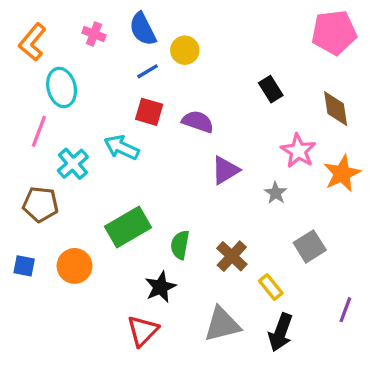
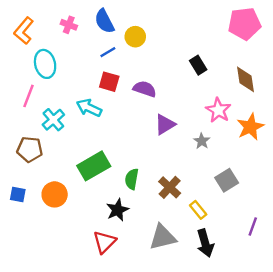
black arrow: (280, 332) -> (205, 243), turned -36

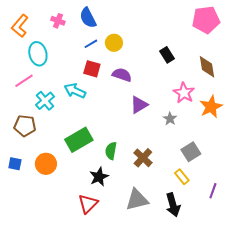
yellow circle: (135, 37) -> (114, 43), moved
pink line: (28, 96) -> (24, 81), turned 36
yellow rectangle: (198, 210) -> (182, 177), moved

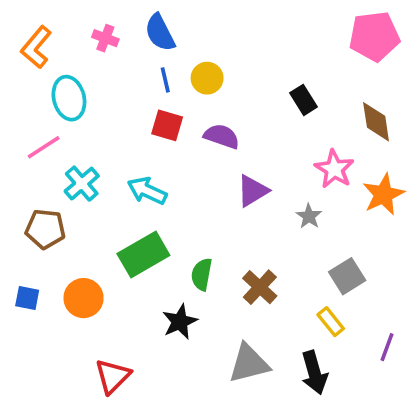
blue line: (91, 44) -> (165, 80), turned -72
cyan arrow: (75, 91) -> (147, 191), moved
red triangle: (88, 204) -> (113, 376), moved

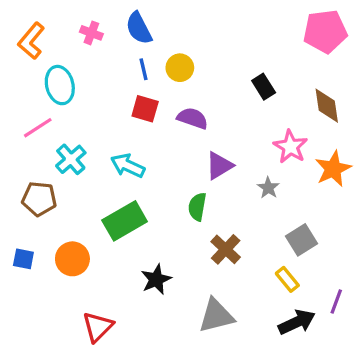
green semicircle: (202, 274) -> (197, 207), moved
black arrow: (314, 373) -> (297, 322), moved, turned -99

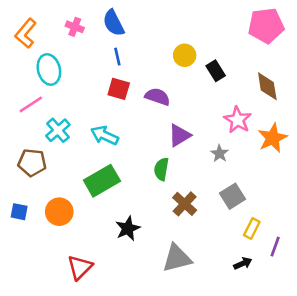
yellow circle: (180, 68) -> (185, 55), moved
gray square: (301, 240) -> (232, 196), moved
yellow rectangle: (287, 279) -> (252, 228), moved, turned 66
black arrow: (297, 322) -> (243, 263), size x0.6

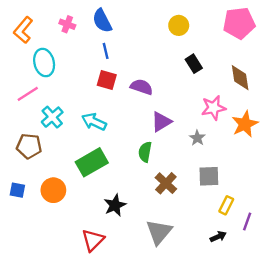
yellow circle: (185, 55) -> (179, 25), moved
pink star: (238, 120) -> (214, 108), turned 30
gray square: (232, 196) -> (209, 176), turned 30
gray triangle: (177, 258) -> (159, 232), turned -36
red triangle: (80, 267) -> (93, 240), moved

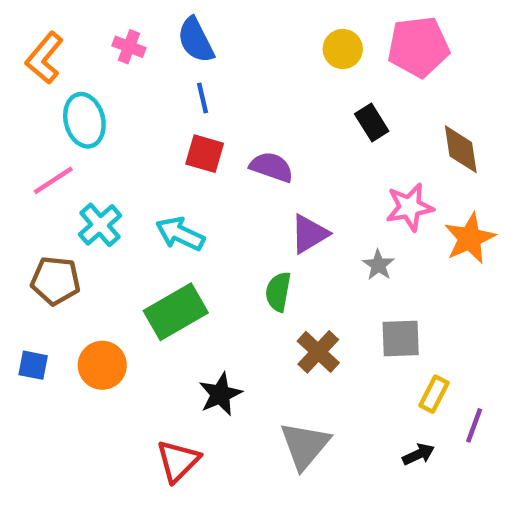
pink pentagon: (239, 23) -> (418, 47), moved

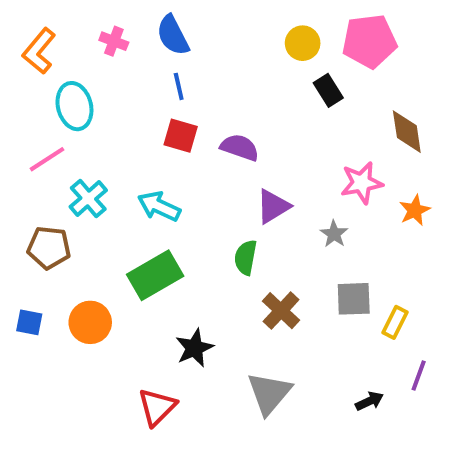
black rectangle: (372, 122) -> (328, 90), moved
orange star: (470, 238) -> (415, 210), size x0.7
yellow rectangle: (434, 394) -> (395, 322), moved

